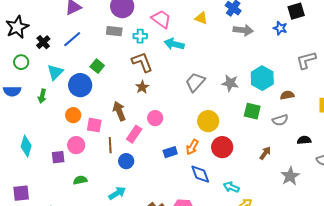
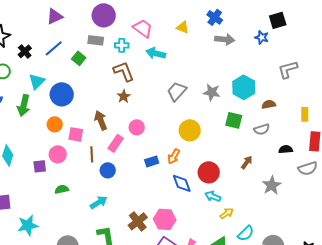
green square: (97, 66) -> (79, 58), moved
green arrow: (42, 96) -> (24, 105), size x1.5
red circle: (222, 147) -> (209, 172), moved

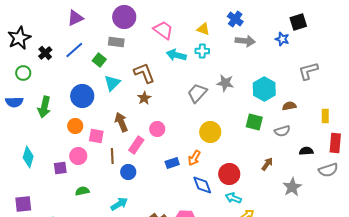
cyan cross: (122, 45) -> (202, 51), moved
cyan triangle: (37, 81) -> (112, 83), moved
gray star: (212, 92) -> (225, 83), moved

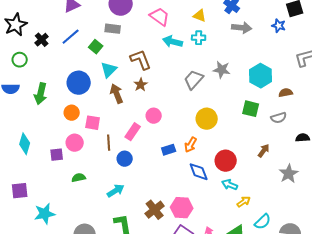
brown arrow: (121, 122) -> (117, 94), moved

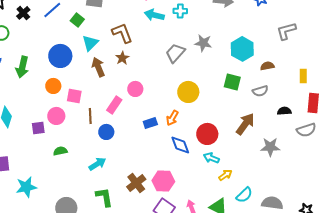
brown arrow: (264, 151) -> (245, 124), size x1.6
gray star: (289, 174) -> (270, 147), turned 30

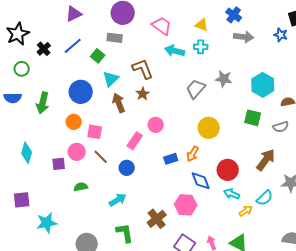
brown line: (90, 116) -> (101, 157), moved, turned -42
pink hexagon: (163, 181) -> (186, 205), moved
cyan semicircle: (244, 195) -> (265, 198), moved

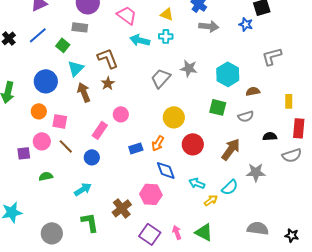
red circle: (228, 170) -> (193, 144), moved

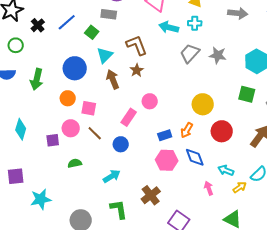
gray trapezoid: (161, 78) -> (190, 53), moved
pink hexagon: (151, 194) -> (167, 160), moved
pink arrow: (177, 232) -> (209, 188), moved

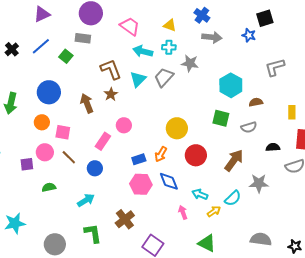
cyan triangle: (105, 55) -> (138, 79), moved
gray star: (218, 55) -> (190, 63), moved

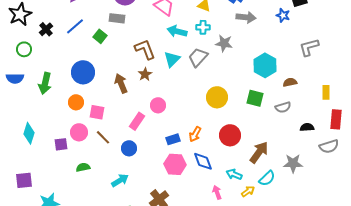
yellow circle: (177, 128) -> (217, 97), moved
brown arrow: (234, 160) -> (259, 152), moved

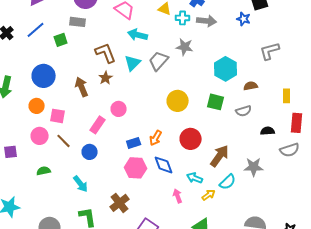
cyan cross: (203, 27) -> (183, 18), moved
green square: (100, 36) -> (61, 40), turned 32
purple square: (61, 144) -> (11, 152), moved
cyan arrow: (120, 180) -> (81, 184), turned 84

